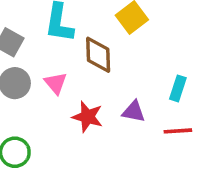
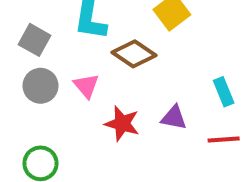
brown diamond: (98, 55) -> (134, 54), turned -54
cyan rectangle: (178, 88) -> (224, 92), turned -40

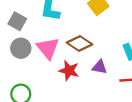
brown diamond: (134, 54) -> (80, 44), moved
pink triangle: (86, 86) -> (48, 48), size x1.5

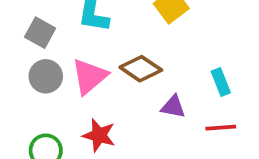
pink triangle: (48, 48) -> (89, 76), turned 30
red star: (69, 71) -> (99, 135), moved

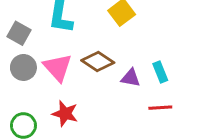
pink triangle: (89, 76) -> (58, 67), turned -32
purple triangle: (173, 107) -> (131, 78), moved

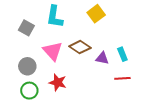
gray circle: (23, 67) -> (27, 66), moved

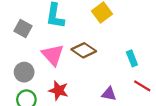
purple triangle: (102, 58) -> (109, 94), moved
red line: (122, 78) -> (142, 86), moved, turned 35

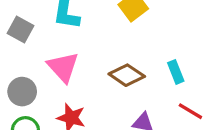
brown diamond: (84, 50) -> (127, 75), moved

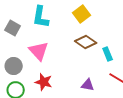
brown diamond: (127, 75) -> (86, 42), moved

